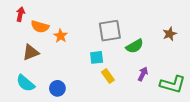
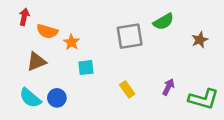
green semicircle: (135, 46) -> (163, 22), moved
cyan square: (97, 57) -> (86, 68), moved
blue circle: (57, 88) -> (57, 98), moved

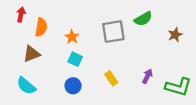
orange semicircle: (47, 31) -> (41, 27), turned -96
orange star: (71, 42) -> (72, 37), moved
cyan square: (86, 68) -> (75, 59), turned 32
blue circle: (57, 98) -> (73, 86), moved

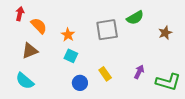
orange semicircle: (41, 27) -> (39, 26), turned -54
blue circle: (73, 86) -> (80, 83), moved

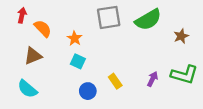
green semicircle: (135, 18) -> (148, 20), size x1.4
gray square: (107, 30) -> (109, 17), moved
green L-shape: (168, 82) -> (184, 75), moved

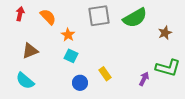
orange semicircle: (43, 28) -> (48, 17), moved
purple arrow: (153, 79) -> (144, 79), moved

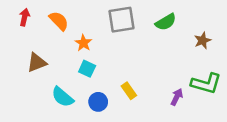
green semicircle: (135, 18) -> (166, 22), size x0.7
cyan semicircle: (25, 81) -> (63, 97), moved

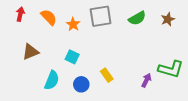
brown star: (203, 40) -> (168, 19), moved
orange star: (83, 43) -> (73, 24), moved
cyan semicircle: (63, 97) -> (52, 80), turned -108

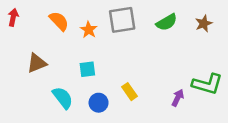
red arrow: (20, 14) -> (13, 17), moved
cyan square: (72, 57) -> (87, 69), turned -32
cyan semicircle: (52, 80) -> (63, 98), turned -60

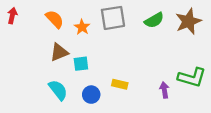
brown star: (204, 23) -> (188, 21), size x1.6
brown triangle: (37, 63) -> (59, 52), moved
yellow rectangle: (129, 92) -> (120, 84), turned -42
purple arrow: (178, 98) -> (164, 90), turned -35

